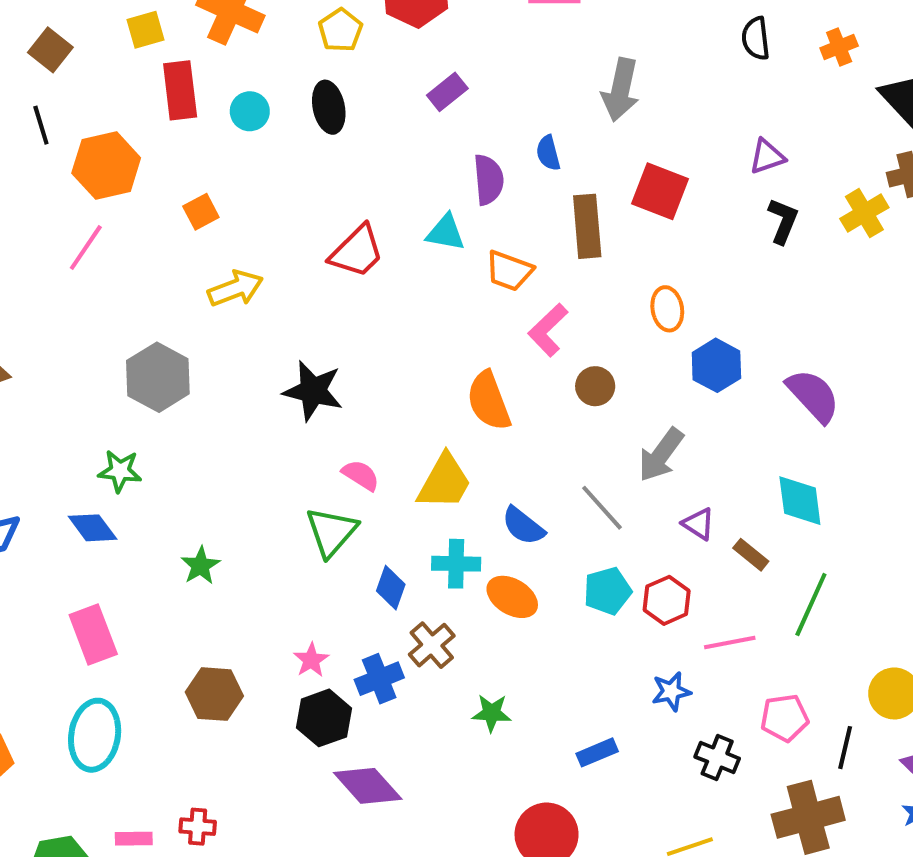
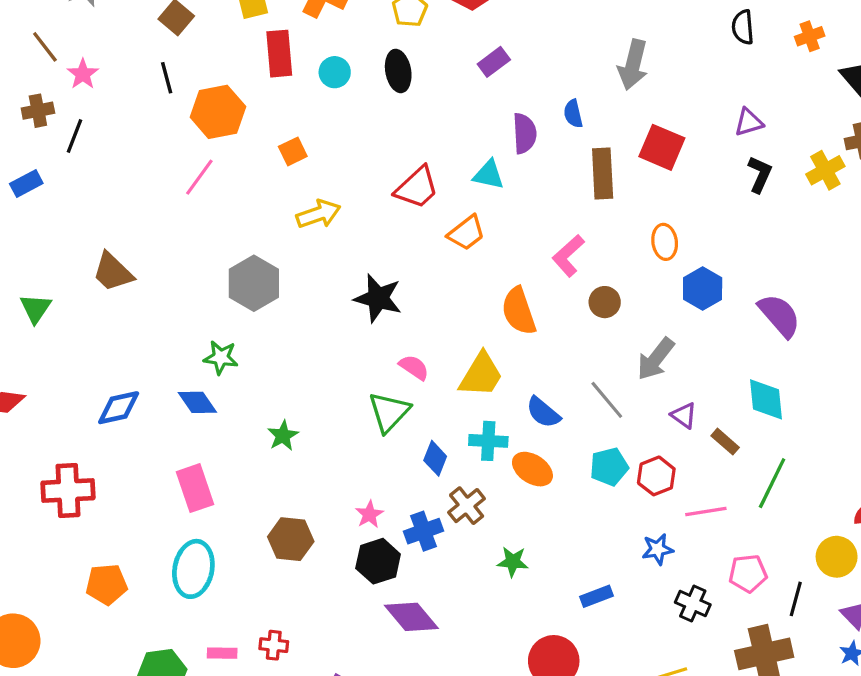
orange trapezoid: (509, 271) -> (466, 233), moved, turned -60

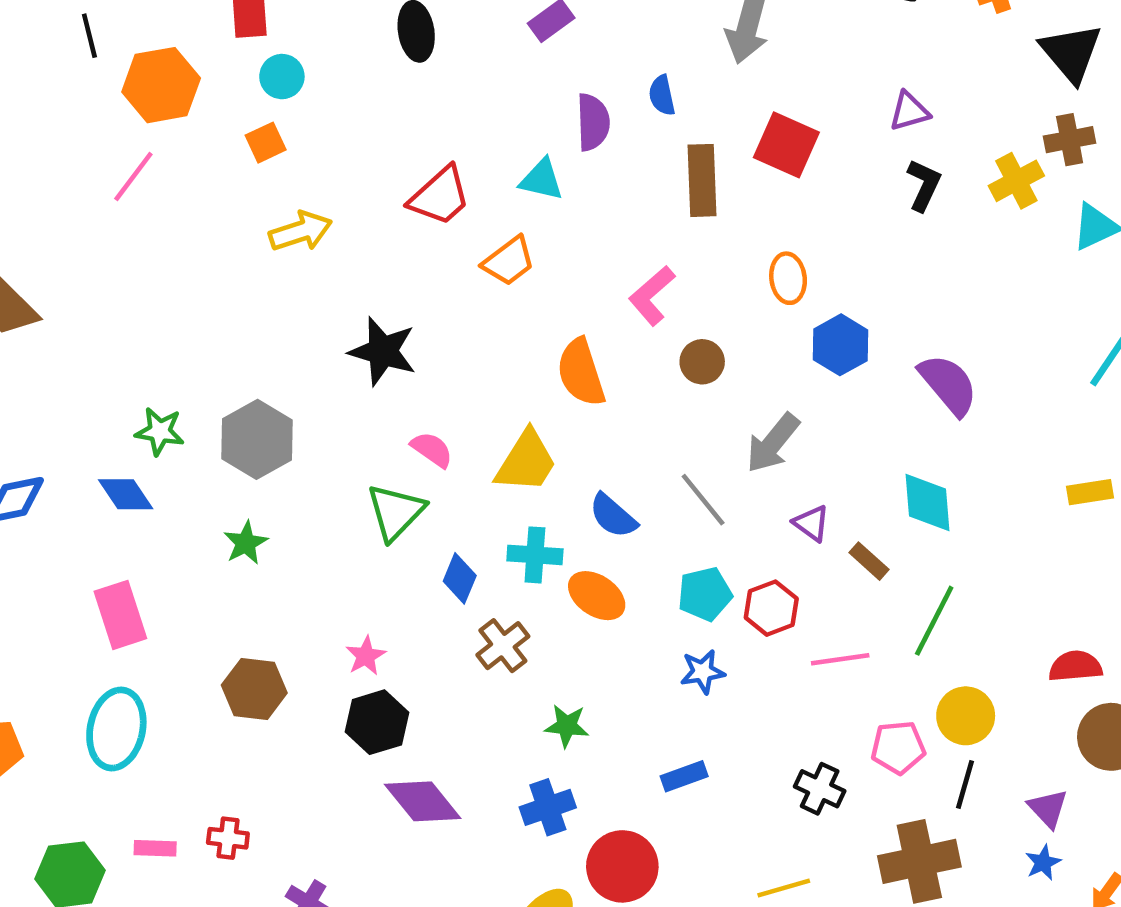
cyan circle: (335, 72) -> (282, 77), moved
gray hexagon: (254, 283) -> (257, 439), moved
blue cross: (423, 531) -> (548, 807), moved
blue star: (658, 549) -> (703, 672), moved
yellow circle: (837, 557) -> (966, 716), moved

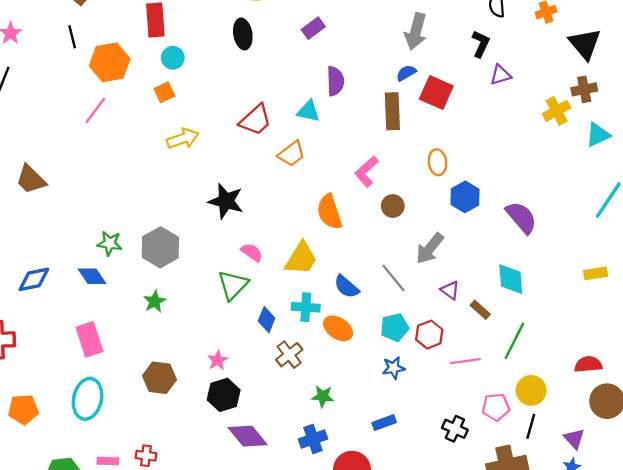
blue semicircle: (662, 95) -> (406, 73), moved, turned 72
black L-shape: (924, 185) -> (481, 44), moved

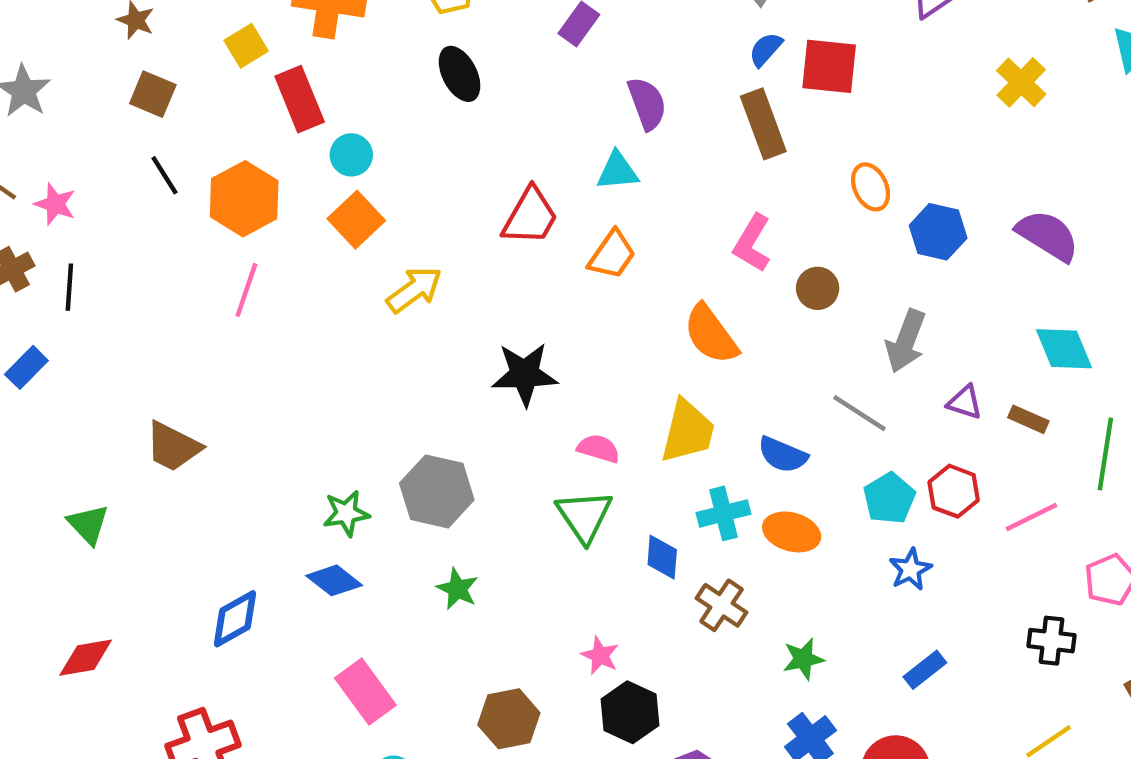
orange square: (164, 92) -> (356, 220), size x1.4
yellow cross: (557, 111) -> (1021, 82), moved

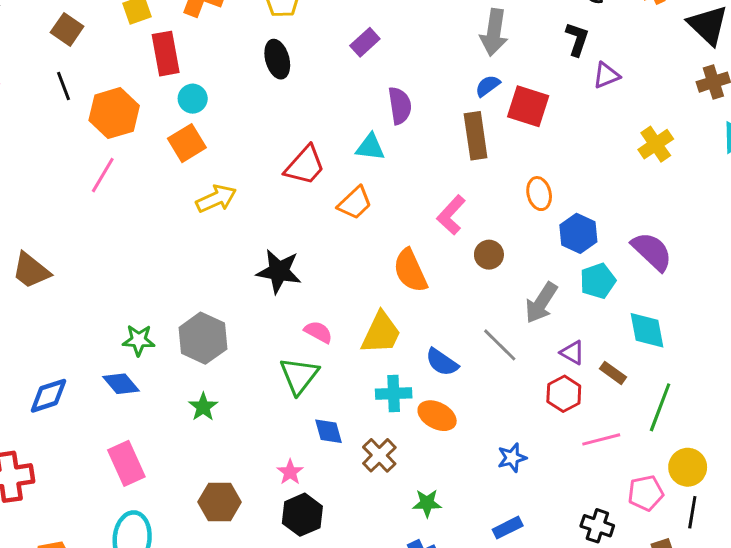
red hexagon: (954, 491) -> (564, 394), moved
cyan pentagon: (889, 498) -> (598, 281), moved
blue diamond: (662, 557) -> (329, 431), moved, turned -32

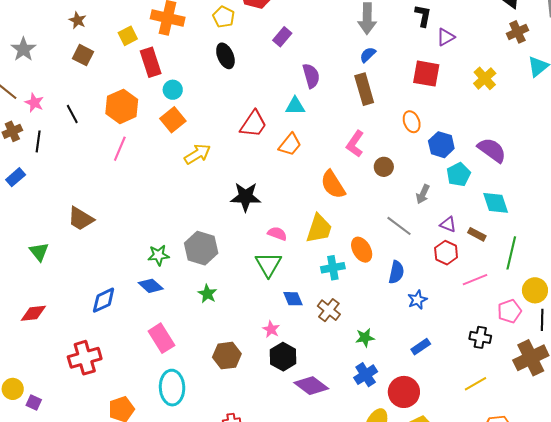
black line: (64, 86) -> (72, 114), moved
red square: (528, 106) -> (426, 74), moved
gray arrow: (541, 303) -> (423, 194), size x0.7
blue semicircle: (442, 362) -> (396, 272), moved, turned -105
orange ellipse: (437, 416) -> (362, 250), moved, turned 40

